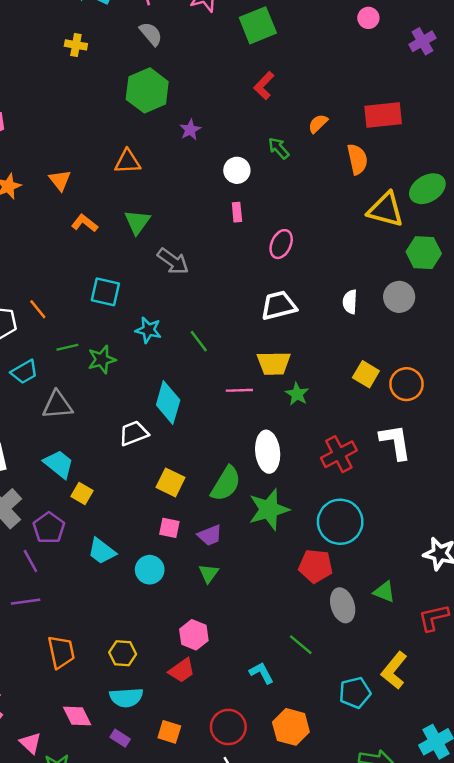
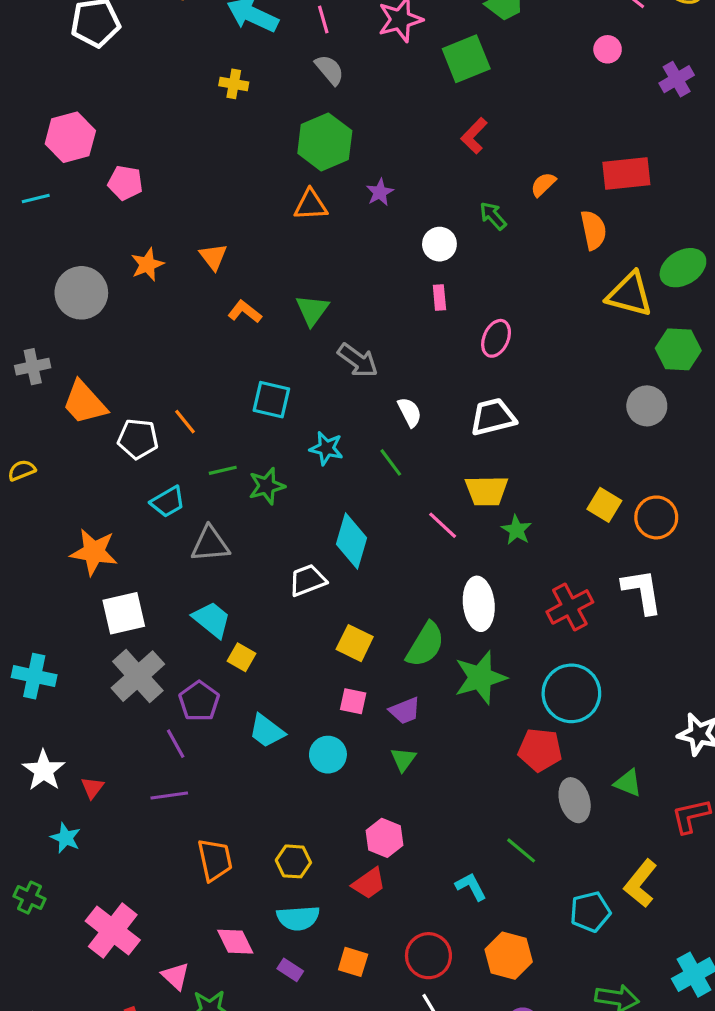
orange triangle: (128, 162) -> (311, 205), moved
white semicircle: (350, 302) -> (410, 412), moved, turned 150
pink line: (239, 390) -> (443, 525), turned 45

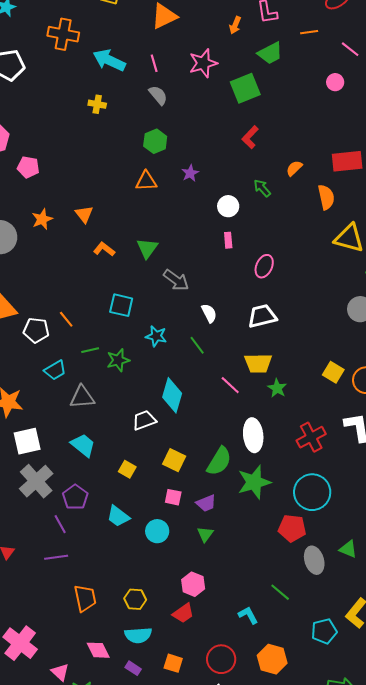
green hexagon: (325, 142) -> (155, 141), size x0.7
yellow square: (242, 657) -> (127, 469), moved

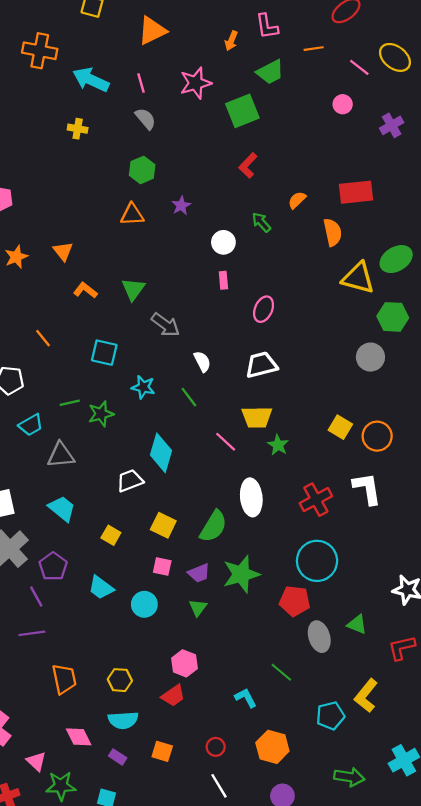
orange line: (66, 319) -> (43, 338), moved
green star: (254, 482) -> (241, 574), moved
red circle: (221, 659) -> (216, 747), size x0.6

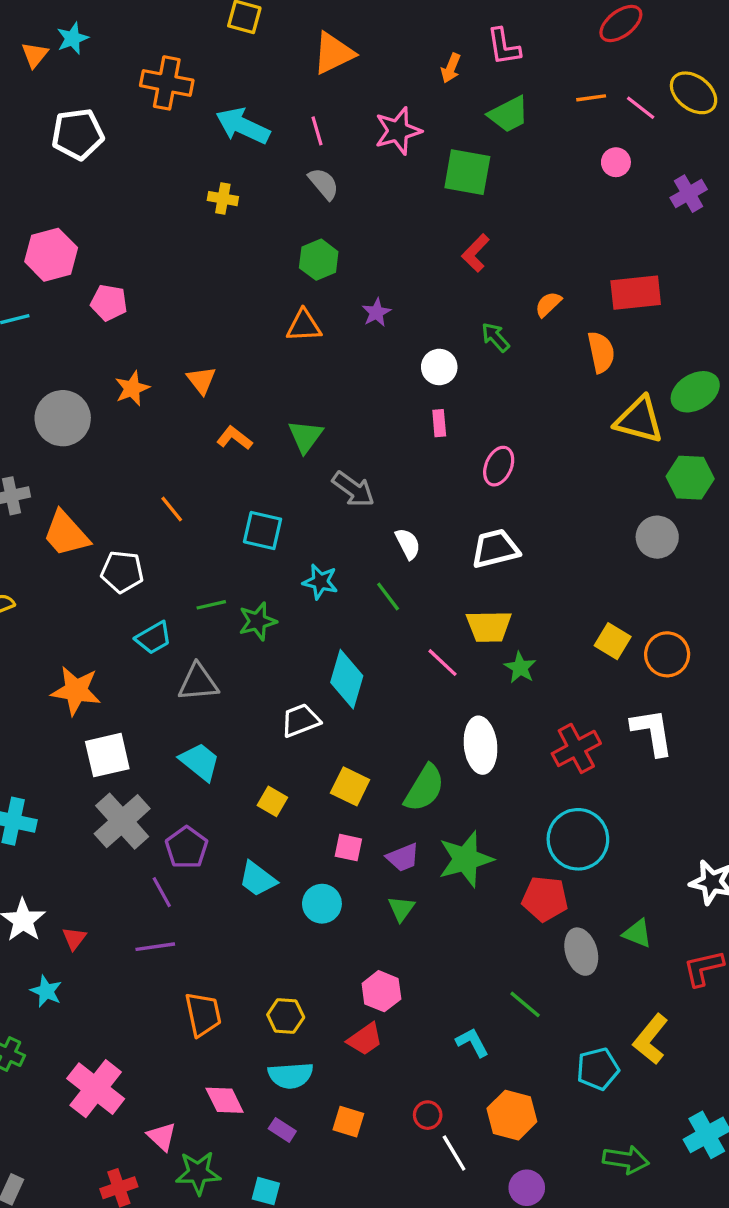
orange line: (314, 49) -> (591, 98), moved
green square: (242, 111) -> (467, 172), turned 32
white line: (219, 786) -> (454, 1153), moved

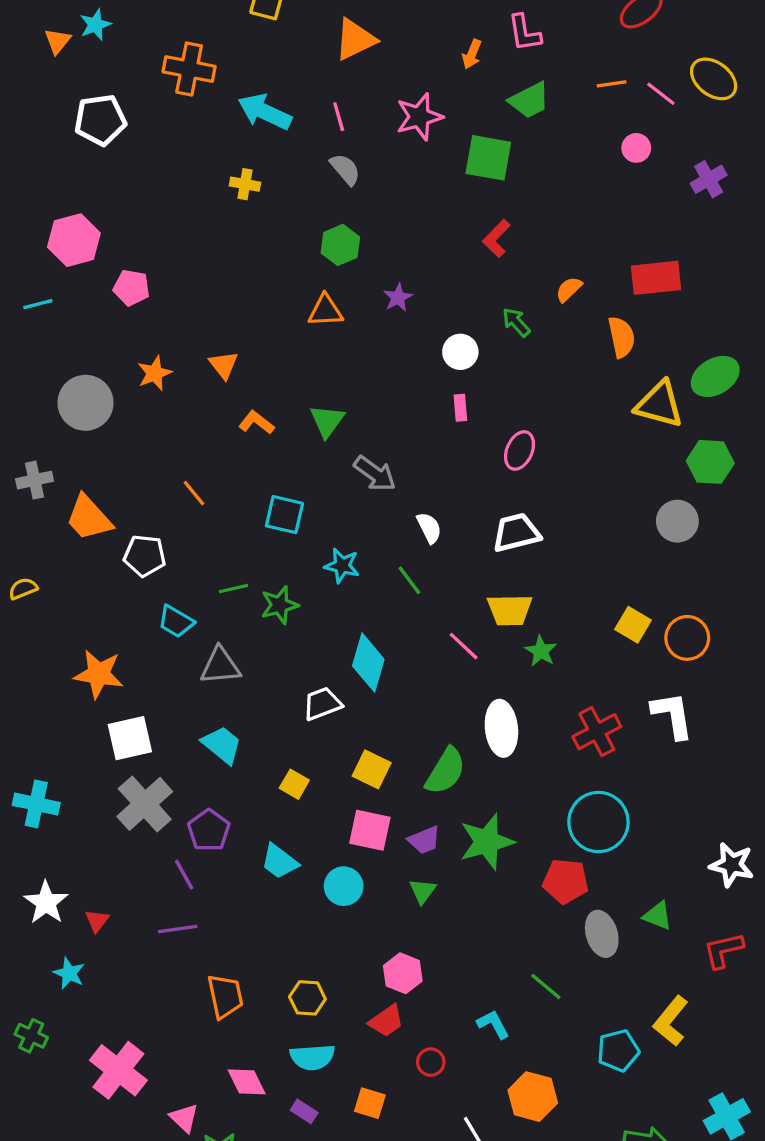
cyan trapezoid: (154, 638) -> (176, 621), turned 60
pink square: (348, 848) -> (370, 830), size x1.5
red circle: (428, 1115) -> (431, 1062), moved

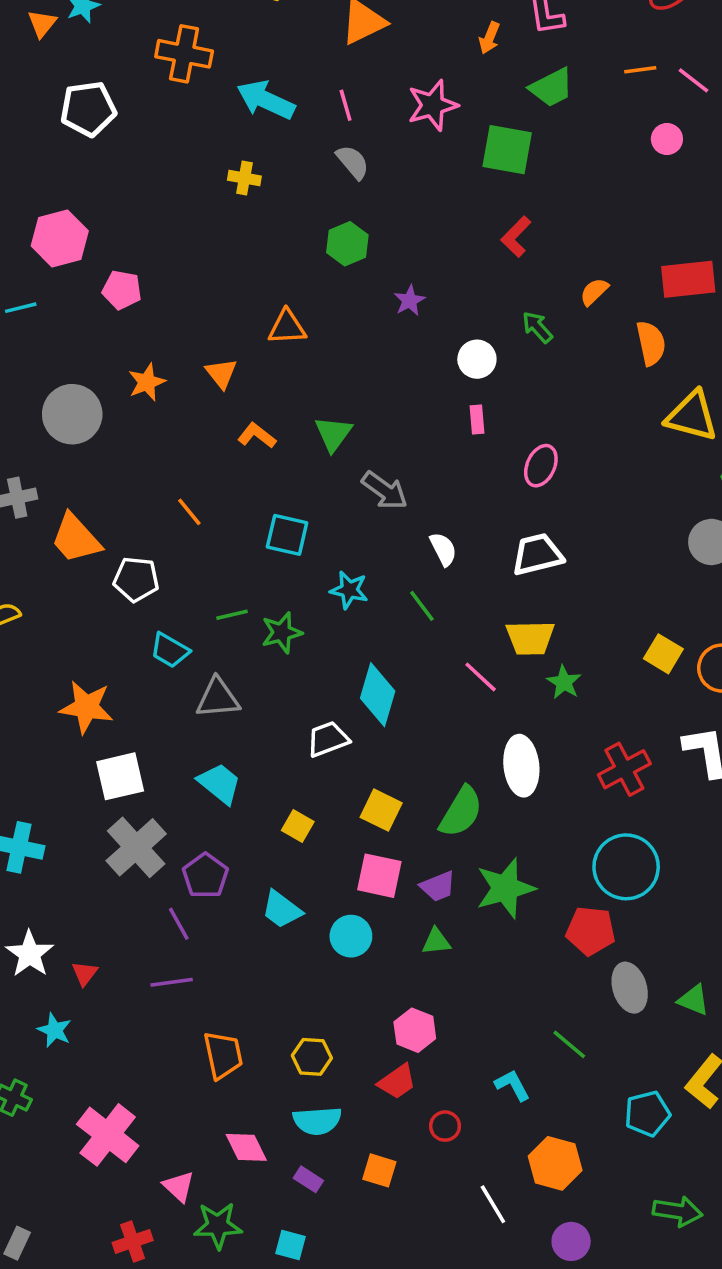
orange triangle: (326, 311) -> (287, 327), moved
green triangle: (423, 891) -> (436, 941), turned 48
green triangle: (658, 916) -> (694, 1000), moved

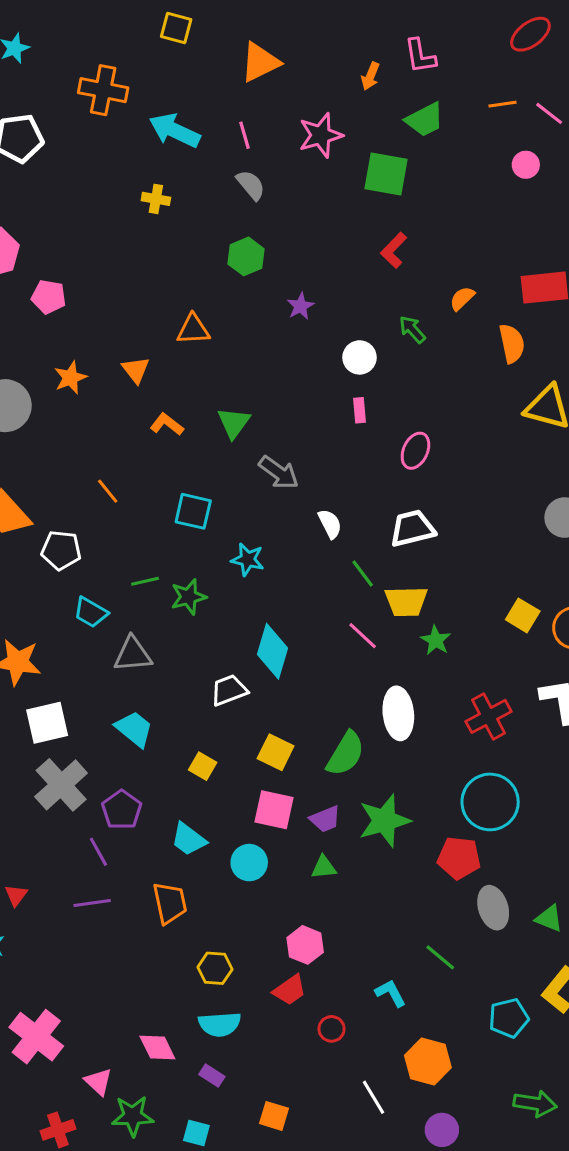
green line: (422, 606) -> (363, 573), moved
orange trapezoid: (223, 1055) -> (170, 903), moved
orange square: (379, 1170) -> (274, 1116), moved

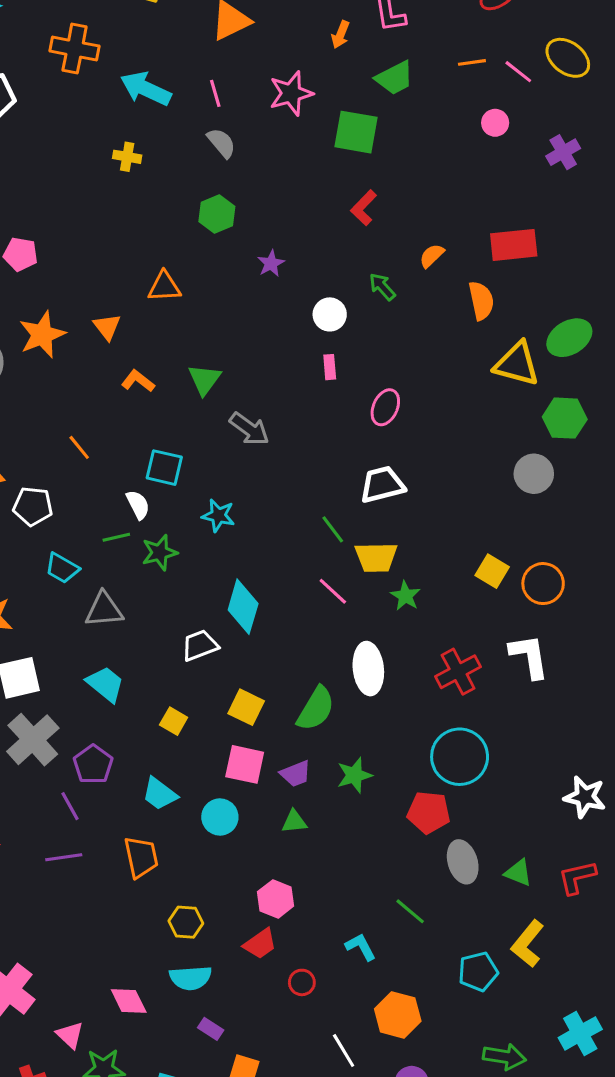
orange star: (70, 378) -> (42, 335), size x1.4
white semicircle: (330, 524) -> (138, 505), moved
green star: (384, 821) -> (354, 775), size x0.7
purple rectangle: (212, 1076) -> (211, 1029), moved

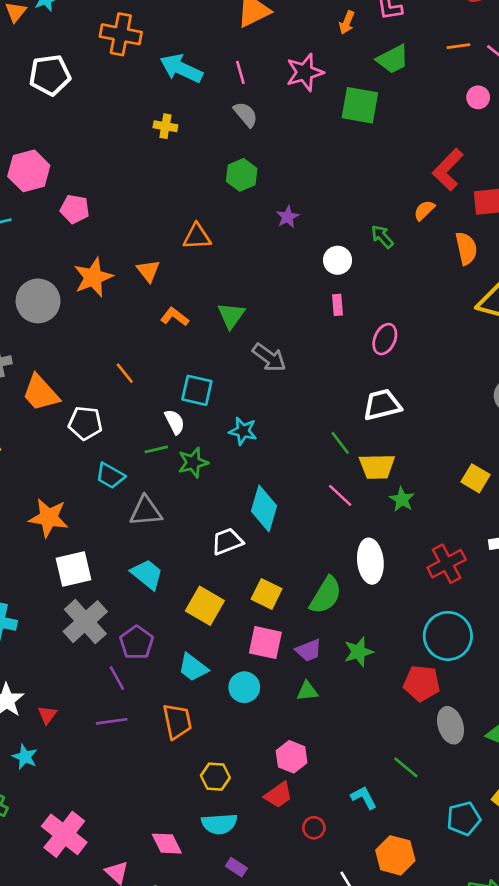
red L-shape: (364, 208) -> (448, 170), moved, size x1.4
yellow square: (174, 721) -> (205, 606), size x1.6

